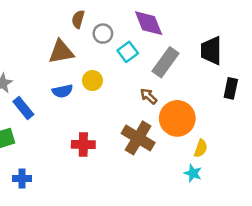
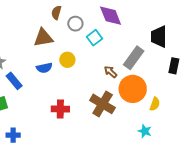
gray rectangle: (166, 62) -> (134, 58), moved
yellow semicircle: (201, 148) -> (155, 104), moved

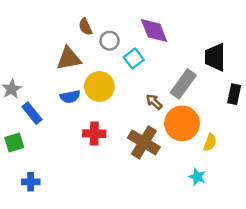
brown semicircle: (56, 13) -> (85, 27), turned -40
yellow circle: (67, 60) -> (99, 86), size x1.5
red cross: (60, 109) -> (94, 134), moved

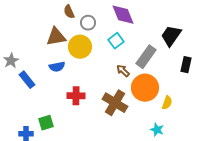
black trapezoid: (215, 57) -> (171, 36), turned 35
cyan square: (134, 58) -> (116, 41), moved
yellow circle: (99, 86) -> (80, 47), moved
green square: (14, 142) -> (46, 123), moved

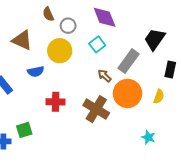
brown triangle: (56, 37) -> (22, 40), moved, turned 35
yellow semicircle: (167, 103) -> (159, 97), moved
cyan star: (157, 130) -> (148, 137), moved

